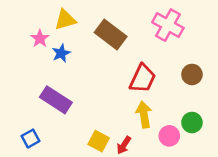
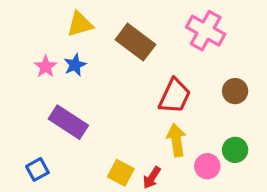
pink star: (40, 38) -> (46, 67), moved

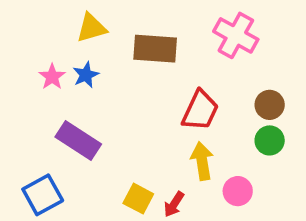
brown rectangle: (135, 42) -> (155, 49), turned -33
green circle: (235, 150) -> (270, 140), moved
blue square: (37, 169) -> (43, 195), size x1.5

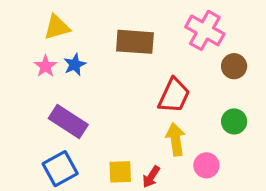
yellow triangle: (91, 28) -> (57, 27), moved
brown circle: (270, 105) -> (234, 66), moved
blue square: (43, 195) -> (60, 169), moved
yellow square: (138, 199) -> (120, 172), turned -30

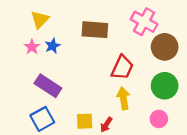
yellow triangle: (57, 27) -> (40, 19), turned -30
brown circle: (234, 66) -> (165, 47), size x1.5
green circle: (234, 121) -> (165, 86), size x1.5
pink circle: (206, 165) -> (159, 119), moved

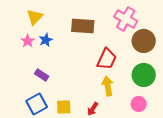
purple rectangle: (48, 86) -> (42, 75), size x0.6
yellow square: (85, 121) -> (64, 107), moved

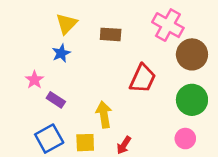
yellow triangle: (35, 17) -> (67, 24), moved
brown rectangle: (83, 26) -> (111, 34), size x0.7
pink star: (28, 41) -> (34, 80), moved
yellow arrow: (108, 86) -> (104, 115), moved

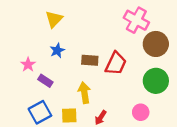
brown rectangle: (111, 34) -> (90, 60), moved
blue star: (61, 53) -> (57, 50), moved
pink circle: (185, 139) -> (141, 112), moved

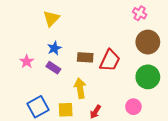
pink cross: (136, 20) -> (140, 13), moved, size x0.6
purple rectangle: (45, 81) -> (53, 68), moved

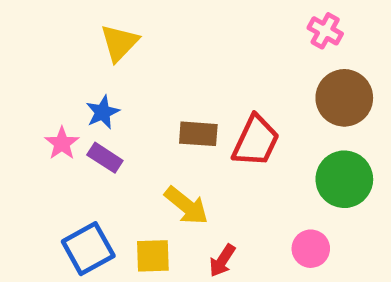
blue star: (54, 48) -> (103, 112), moved
purple rectangle: (53, 68) -> (105, 158), moved
yellow arrow: (80, 88) -> (186, 206), turned 138

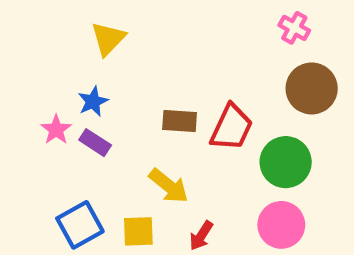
green circle: (344, 179) -> (286, 162), moved
pink circle: (311, 249) -> (281, 225), size x1.4

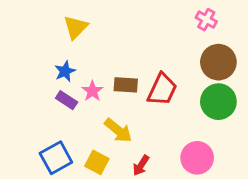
pink star: (56, 130) -> (92, 91), moved
green circle: (286, 162) -> (218, 102), moved
yellow square: (138, 231) -> (97, 162), turned 30

